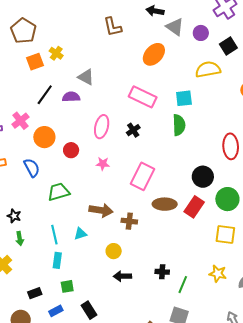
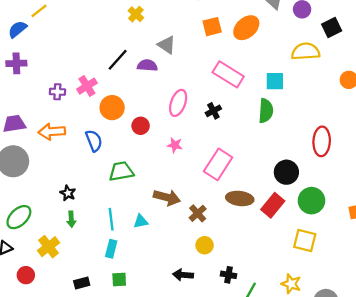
orange square: (35, 62) -> (212, 27), moved
brown cross: (129, 221) -> (198, 213), turned 35
yellow circle: (114, 251) -> (205, 245), moved

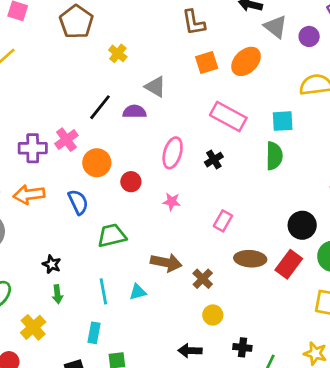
purple cross: (57, 92) -> (33, 148), size x1.5
pink rectangle: (218, 164) -> (223, 221), size x0.6
cyan rectangle: (111, 249) -> (94, 333), moved

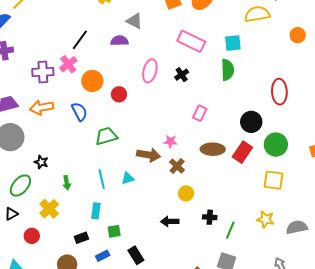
black line: (100, 107) -> (80, 40), moved
pink star: (172, 202) -> (170, 141), moved
pink rectangle: (223, 221) -> (200, 113), moved
black star: (52, 264) -> (41, 162), moved

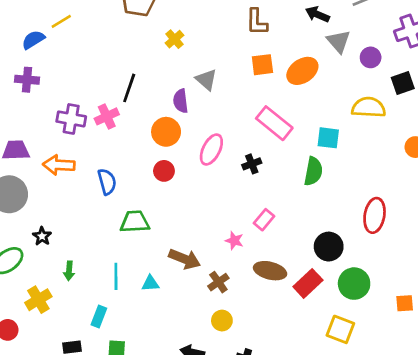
black line: (80, 40) -> (129, 88), turned -30
purple semicircle: (119, 41) -> (181, 101), turned -108
orange circle: (92, 81) -> (166, 132), moved
pink star: (170, 141) -> (234, 241), moved

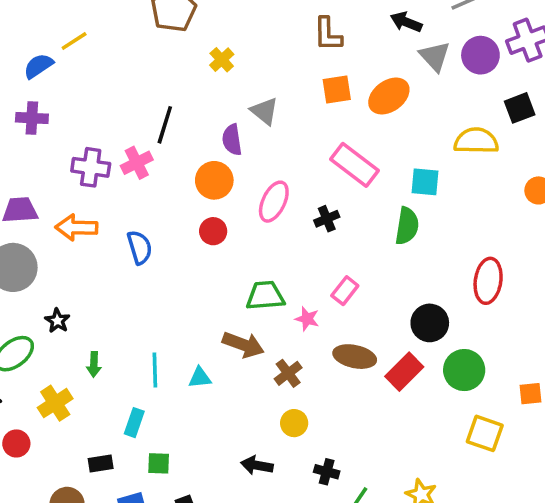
purple circle: (371, 57) -> (480, 55), moved, size x1.4
green trapezoid: (135, 222) -> (265, 296), moved
yellow square: (340, 329) -> (485, 433), moved

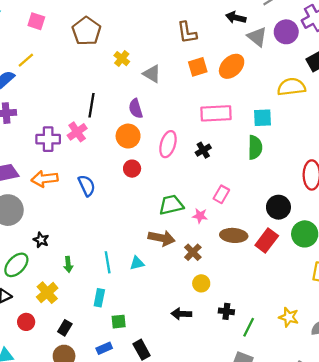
gray triangle: (265, 111) -> (152, 74), moved
pink rectangle: (355, 165) -> (216, 113), turned -32
black rectangle: (101, 463) -> (65, 328), moved, turned -42

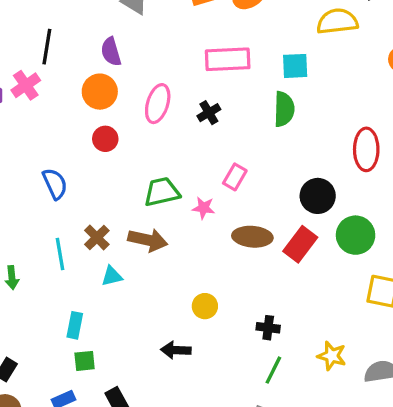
blue semicircle: (87, 186) -> (55, 184), moved
brown cross: (193, 252) -> (97, 237), moved
cyan line: (108, 262) -> (60, 254), moved
cyan rectangle: (99, 298) -> (75, 325), moved
black cross: (226, 311) -> (268, 328), moved

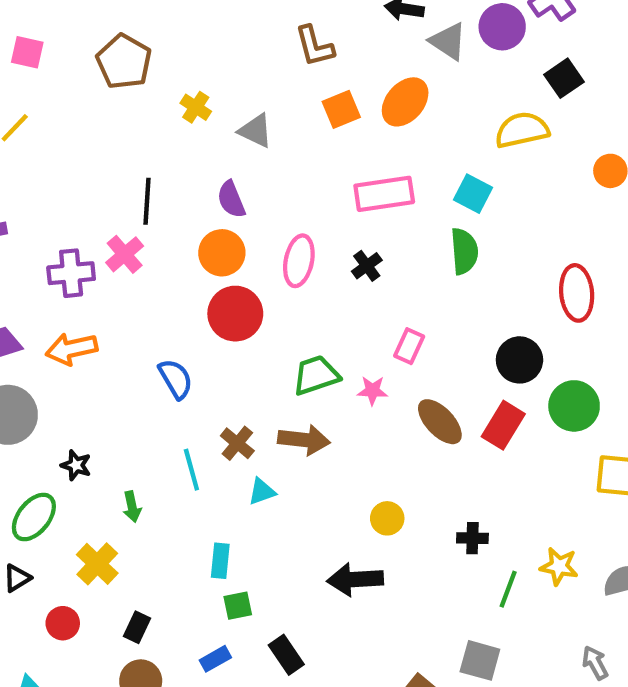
cyan square: (295, 66) -> (473, 194), turned 36
red circle: (105, 139) -> (235, 314), size x1.6
brown ellipse: (252, 237) -> (440, 422), turned 48
black arrow: (176, 350) -> (355, 579), size x1.4
green line: (273, 370) -> (508, 589), moved

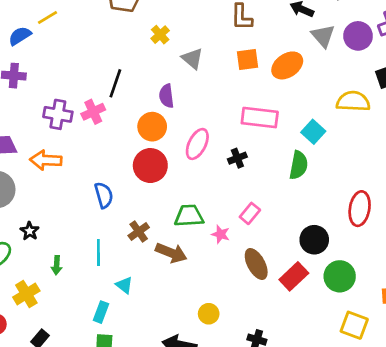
brown cross: (237, 443) -> (139, 232), moved
cyan triangle: (262, 492) -> (124, 285), moved, turned 42

